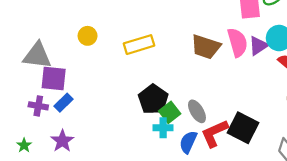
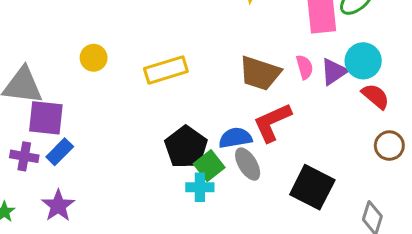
pink semicircle: (237, 42) -> (305, 67), size x0.6
red L-shape: (214, 133) -> (272, 122), moved
blue semicircle: (188, 142) -> (235, 138), moved, turned 55

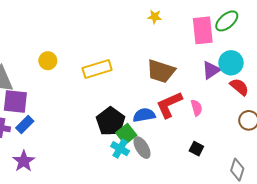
pink semicircle: (305, 67) -> (196, 108), moved
gray ellipse: (248, 164) -> (142, 148), moved
cyan cross: (200, 187) -> (120, 149), turned 30
black square: (312, 187) -> (196, 149), size x0.5

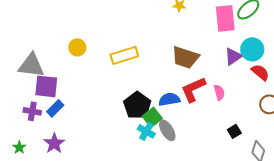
black square: (196, 149) -> (234, 131), moved, turned 32

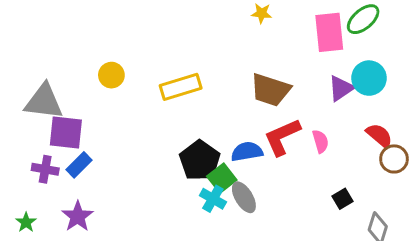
red semicircle: (260, 72) -> (379, 135), moved

